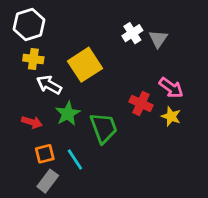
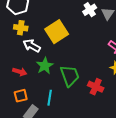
red cross: (141, 103) -> (96, 87), moved
orange square: (45, 154) -> (21, 96), moved
cyan line: (75, 159) -> (50, 98), turned 42

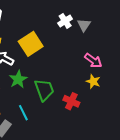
cyan line: (50, 98) -> (23, 113), turned -35

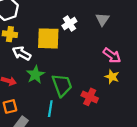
white cross: (65, 21) -> (69, 24), moved
yellow square: (31, 44) -> (48, 38), turned 35
cyan line: (23, 113) -> (50, 109), moved, turned 35

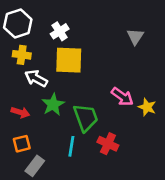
white cross: (69, 24) -> (60, 31), moved
pink arrow: (112, 55) -> (122, 97), moved
red cross: (90, 97) -> (108, 144), moved

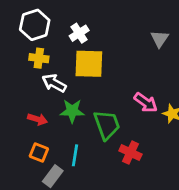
green star: (53, 104) -> (72, 111), turned 30
orange square: (22, 144) -> (39, 153), turned 36
cyan line: (71, 146) -> (75, 155), moved

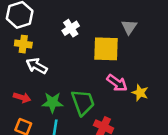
white cross: (79, 33) -> (71, 28), moved
yellow square: (89, 64) -> (106, 49), moved
green star: (72, 111) -> (52, 102), moved

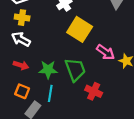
yellow square: (106, 49) -> (80, 29), moved, turned 30
white arrow: (37, 66) -> (21, 39), moved

